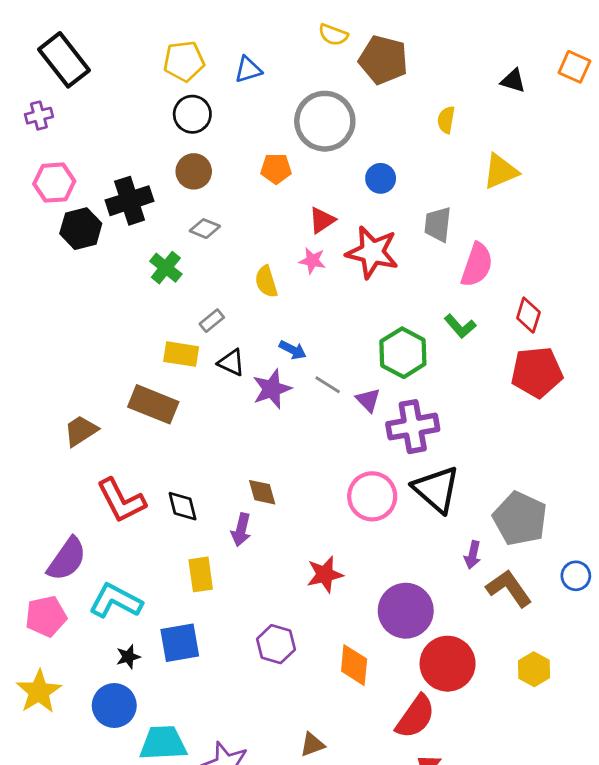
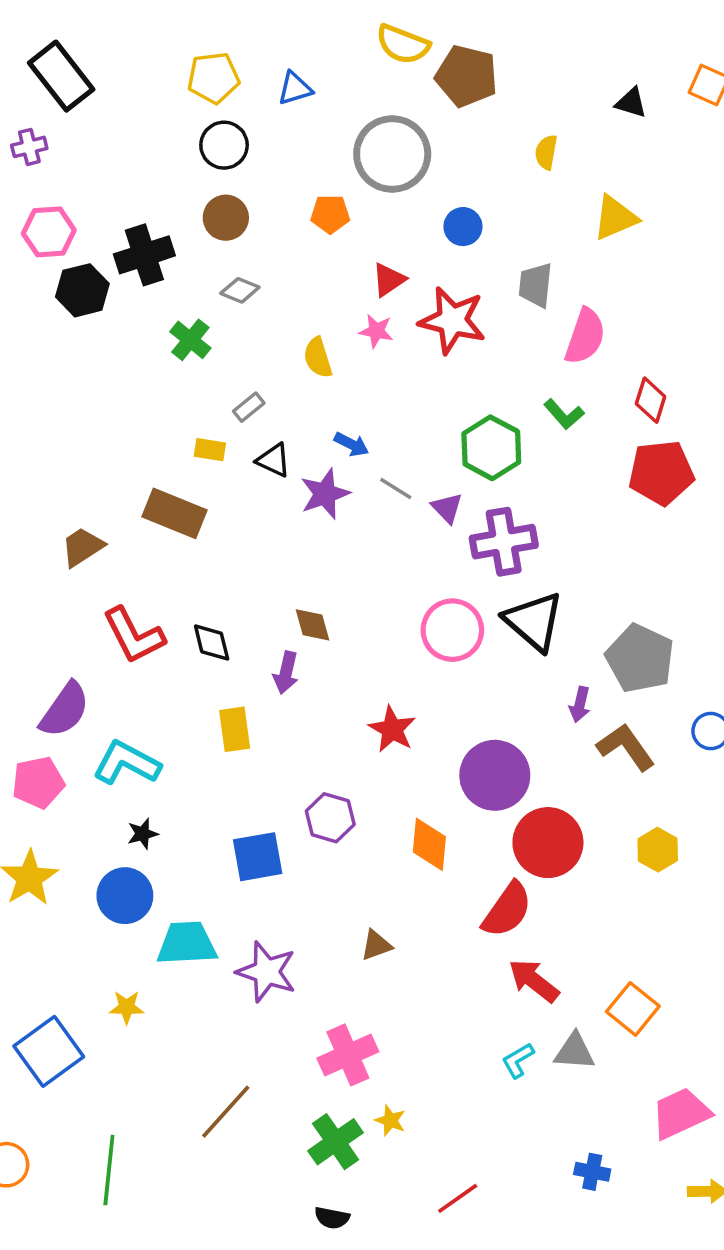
yellow semicircle: (333, 35) -> (403, 44), size x1.4
yellow rectangle: (181, 354) -> (210, 450), size x0.7
red star: (325, 574) -> (392, 729), turned -30
blue square: (180, 643) -> (258, 857), moved

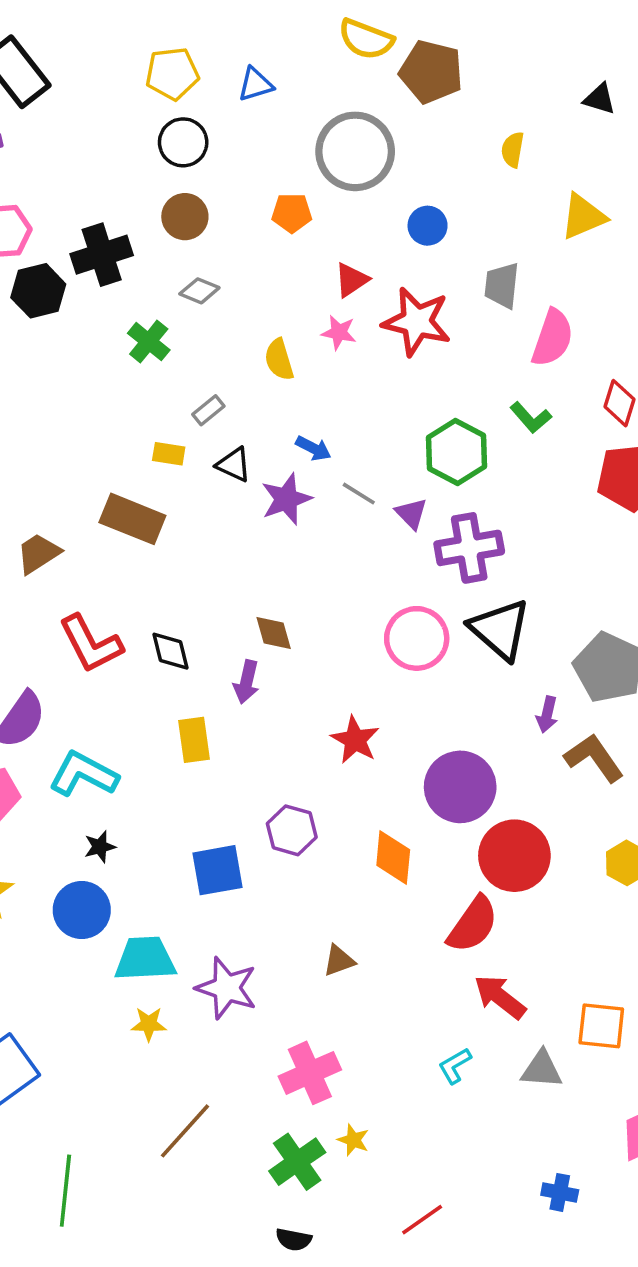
yellow star: (127, 1007) -> (149, 1024), moved
orange square: (633, 1009) -> (601, 1026), turned -33
cyan L-shape: (518, 1060) -> (455, 1066), moved

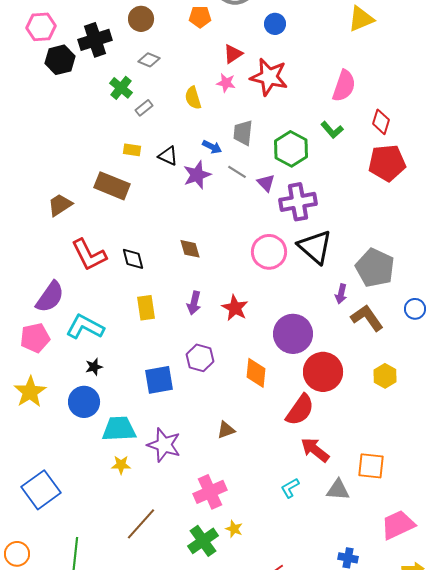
gray trapezoid: (502, 285) -> (243, 133), moved
gray rectangle: (208, 410) -> (144, 108), moved
purple arrow: (246, 682) -> (194, 303), moved

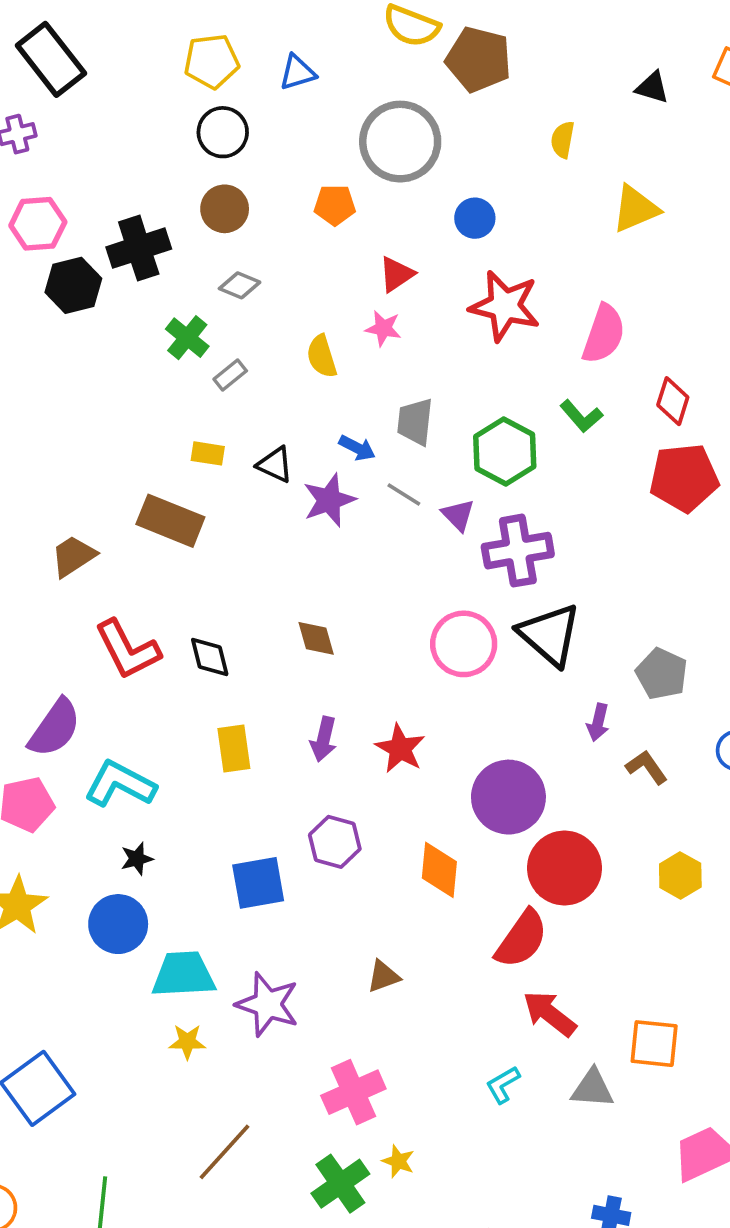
red star: (269, 77) -> (505, 306), moved
gray pentagon: (375, 268) -> (662, 674), size x0.7
brown L-shape: (367, 318) -> (647, 767), size x0.7

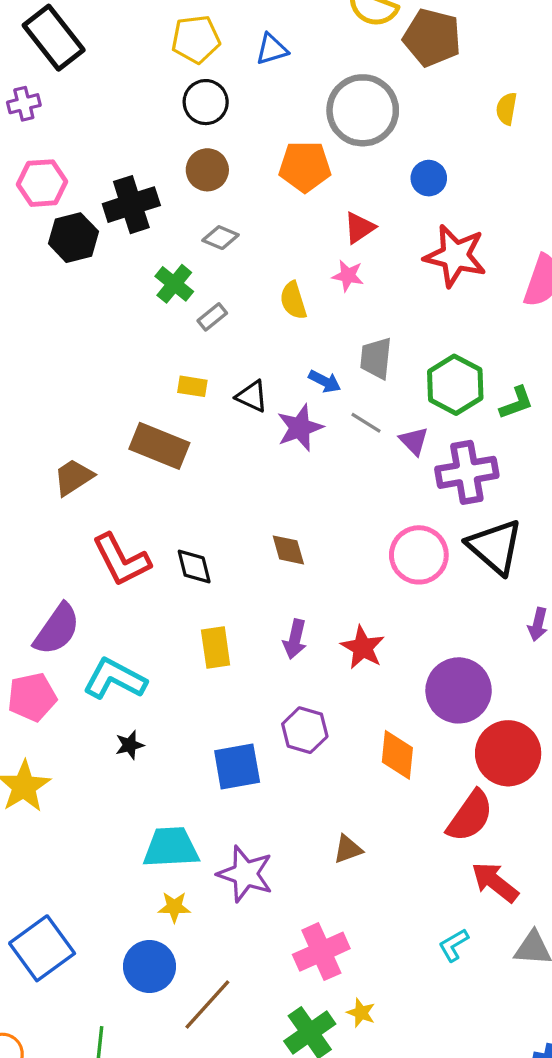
orange pentagon: (335, 205) -> (305, 167), size x1.4
green L-shape: (581, 416) -> (516, 403), moved, turned -69
blue circle: (118, 924) -> (149, 966), moved

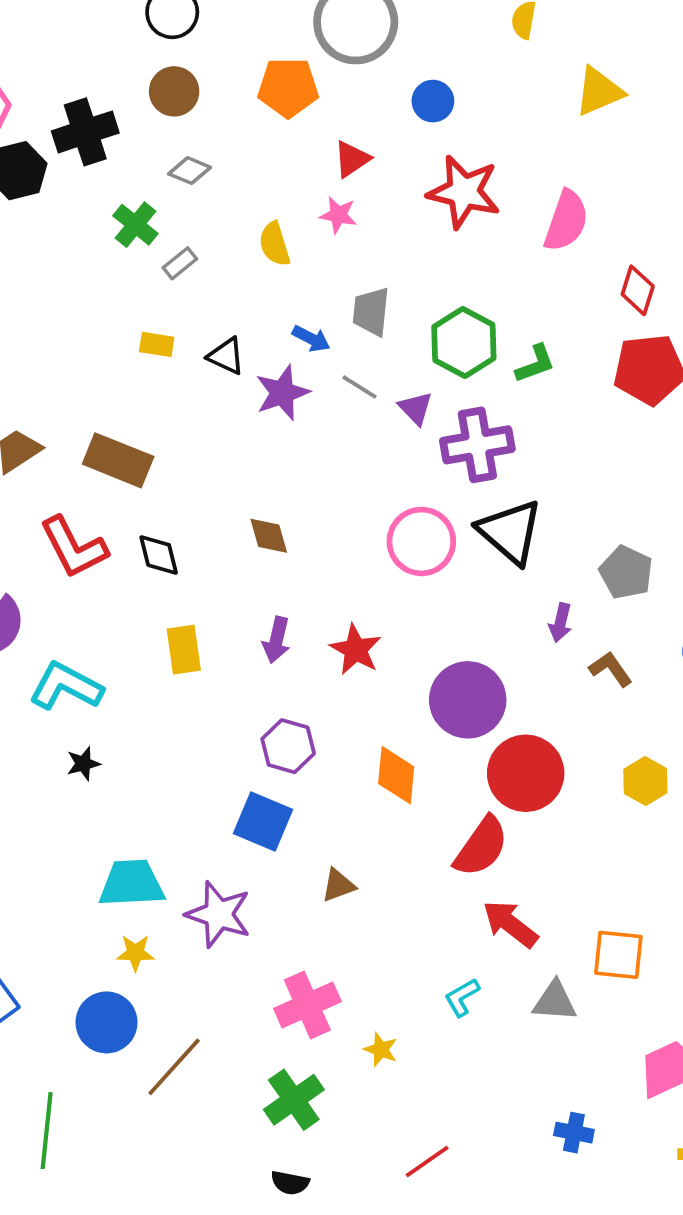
brown rectangle: (159, 446) -> (118, 460), moved
blue square: (237, 766) -> (263, 822), moved, turned 33
yellow star: (361, 1013) -> (381, 1049), moved

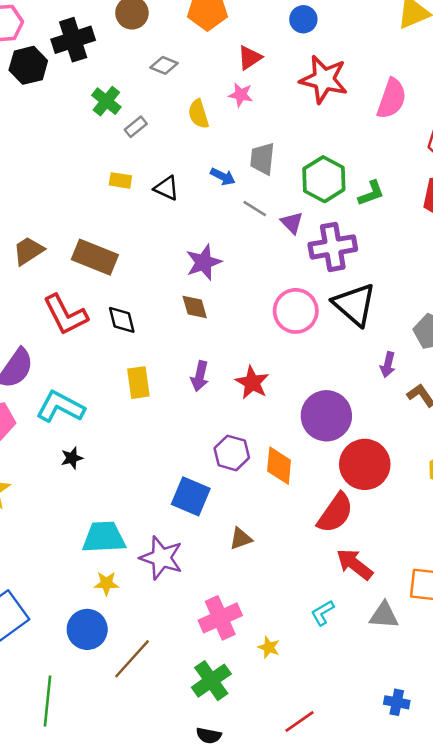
gray diamond: (190, 171) -> (164, 65), moved
purple star: (282, 393) -> (204, 262), moved
purple hexagon: (288, 746) -> (232, 453), moved

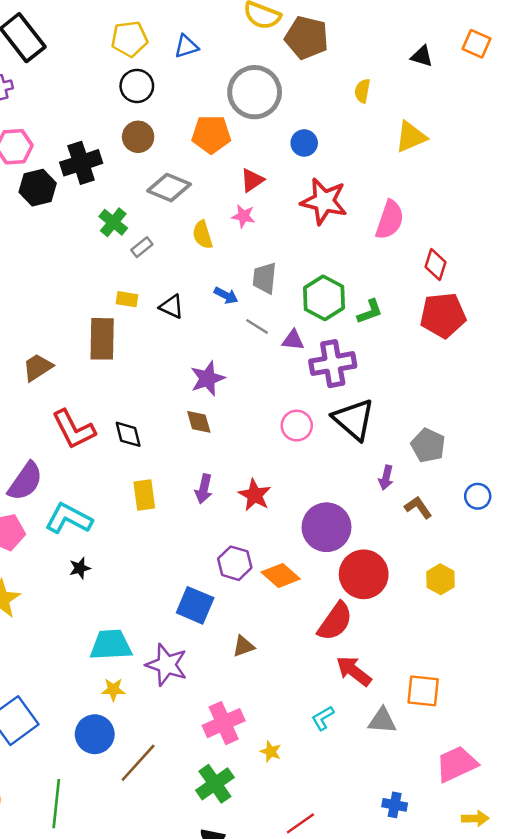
gray diamond: (164, 65) -> (169, 188), size x1.6
purple triangle: (292, 223) -> (293, 340), turned -40
brown rectangle: (95, 257) -> (102, 339), moved, turned 69
pink circle: (296, 311) -> (297, 426), size x0.7
orange diamond: (279, 466) -> (281, 576), turned -54

